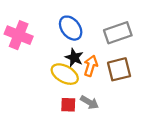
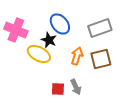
black star: (74, 58) -> (49, 40), moved
yellow ellipse: (65, 74) -> (39, 54), moved
gray arrow: (89, 102) -> (76, 87), turned 35

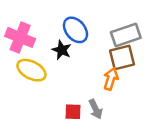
yellow ellipse: (39, 54) -> (31, 70), moved
orange arrow: (77, 56) -> (111, 79), moved
brown square: (101, 59) -> (122, 58), moved

